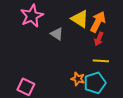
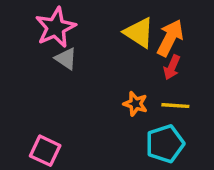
gray triangle: (57, 34) -> (66, 59), moved
orange star: (78, 79) -> (135, 104), moved

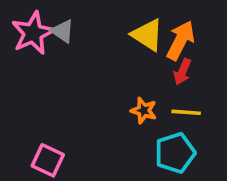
pink star: (56, 27) -> (33, 33), moved
gray triangle: (66, 59) -> (63, 31), moved

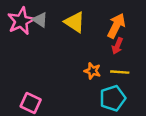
yellow triangle: (147, 35) -> (75, 22), moved

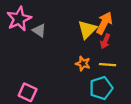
gray triangle: (40, 20) -> (39, 31), moved
yellow triangle: (75, 22) -> (87, 29), moved, turned 42

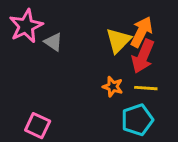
red arrow: (105, 41) -> (143, 56), size x1.6

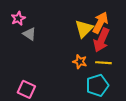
pink star: (26, 26) -> (18, 18), size x0.6
gray triangle: (53, 42) -> (29, 34), moved

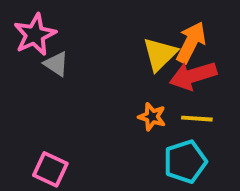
pink star: (18, 18) -> (35, 35), size x1.5
red arrow: (101, 40) -> (193, 76), turned 50

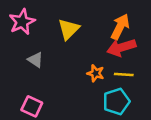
yellow triangle: (160, 54) -> (69, 29), moved
gray triangle: (56, 64) -> (35, 60), moved

